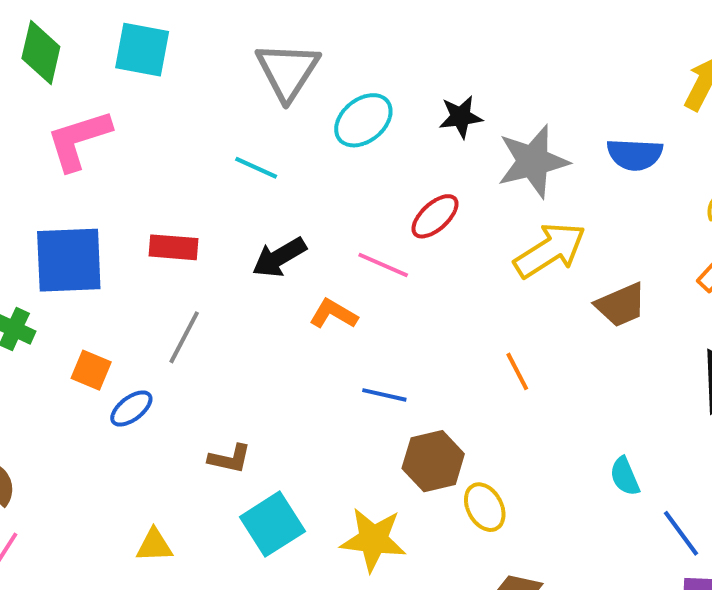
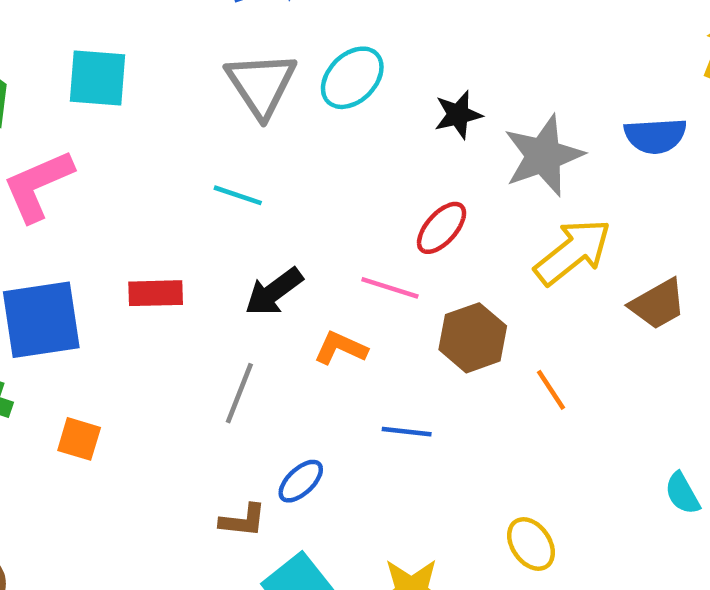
cyan ellipse: (363, 120) -> (352, 78), moved
gray line: (184, 337) -> (239, 393), moved
blue ellipse: (131, 408) -> (301, 481), moved
brown hexagon: (433, 461) -> (473, 338), moved

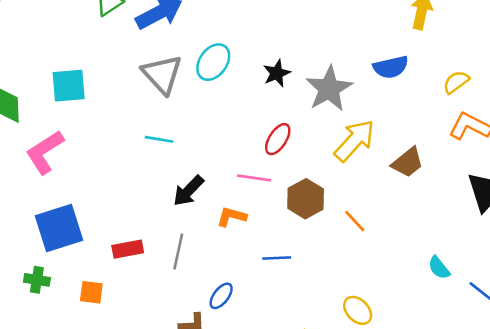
red rectangle: (156, 293) -> (128, 249), moved

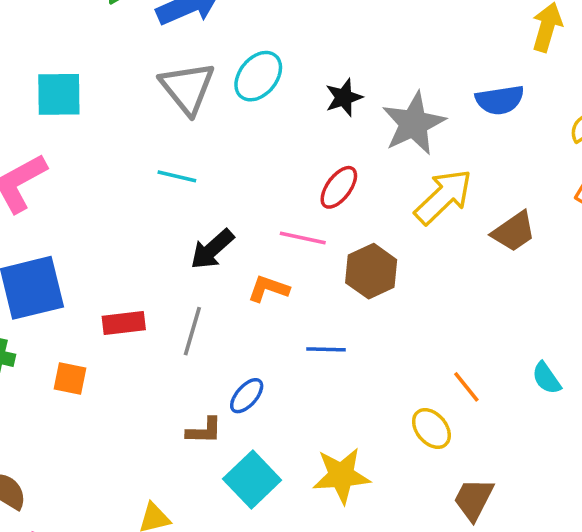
orange line: (355, 221) -> (466, 387), moved

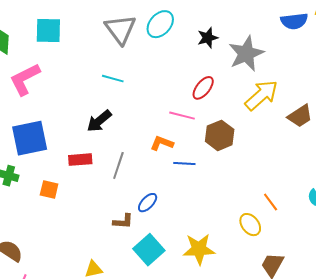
blue semicircle: (500, 100) -> (294, 21), moved
black arrow: (212, 249) -> (99, 121), moved
blue line: (326, 349) -> (184, 163), moved

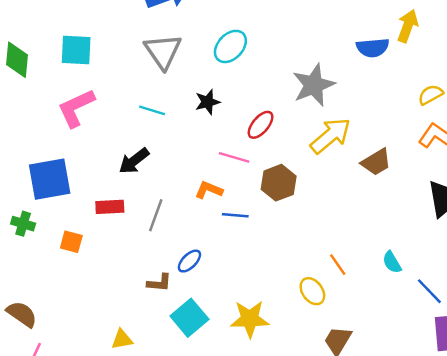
cyan ellipse: (160, 24) -> (230, 46), moved
black star: (208, 38) -> (208, 102), moved
pink L-shape: (25, 79) -> (76, 108), moved

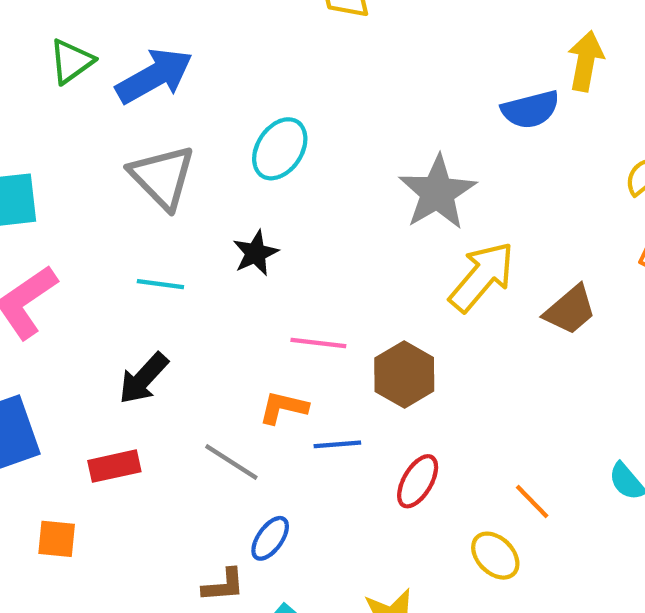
red ellipse: (261, 125) -> (418, 481), moved
gray line: (156, 215) -> (231, 462), moved, turned -68

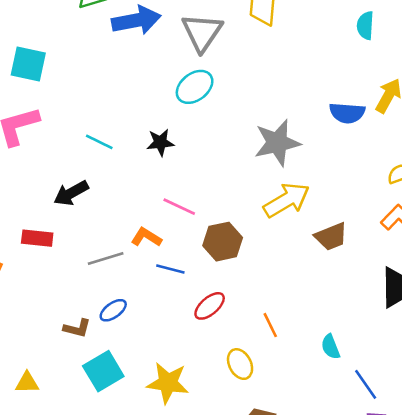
gray triangle: (162, 177) -> (202, 32), moved
gray line: (231, 462) -> (106, 259), turned -68
orange line: (532, 502) -> (270, 325), moved

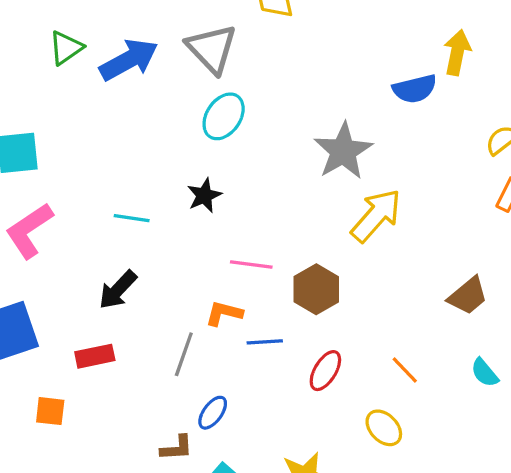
brown trapezoid: (331, 237) -> (468, 296), moved
gray line: (106, 259) -> (184, 354), turned -36

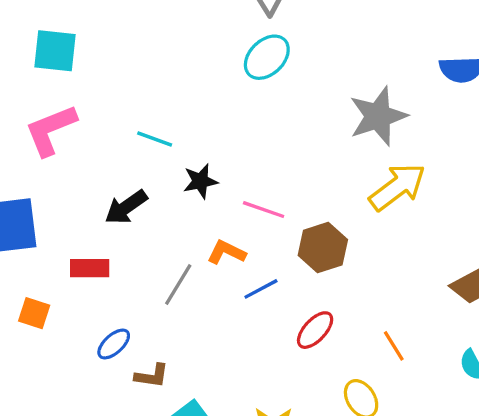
black star: (204, 195) -> (200, 181), moved
blue line: (265, 342) -> (261, 289), turned -36
blue ellipse: (213, 413) -> (114, 344), moved

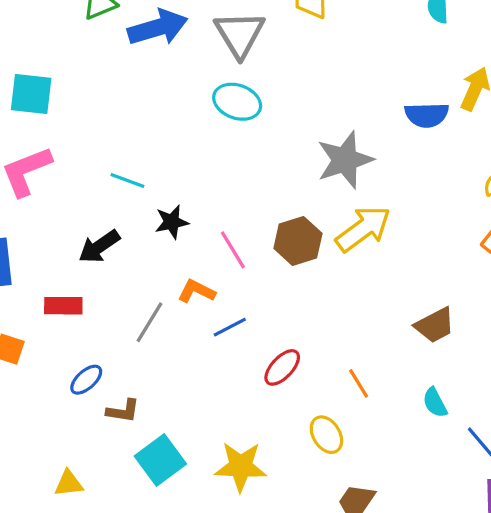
cyan ellipse: (267, 57) -> (237, 102), turned 63
pink line: (264, 210) -> (233, 250), turned 39
brown hexagon: (323, 248) -> (298, 241), moved

